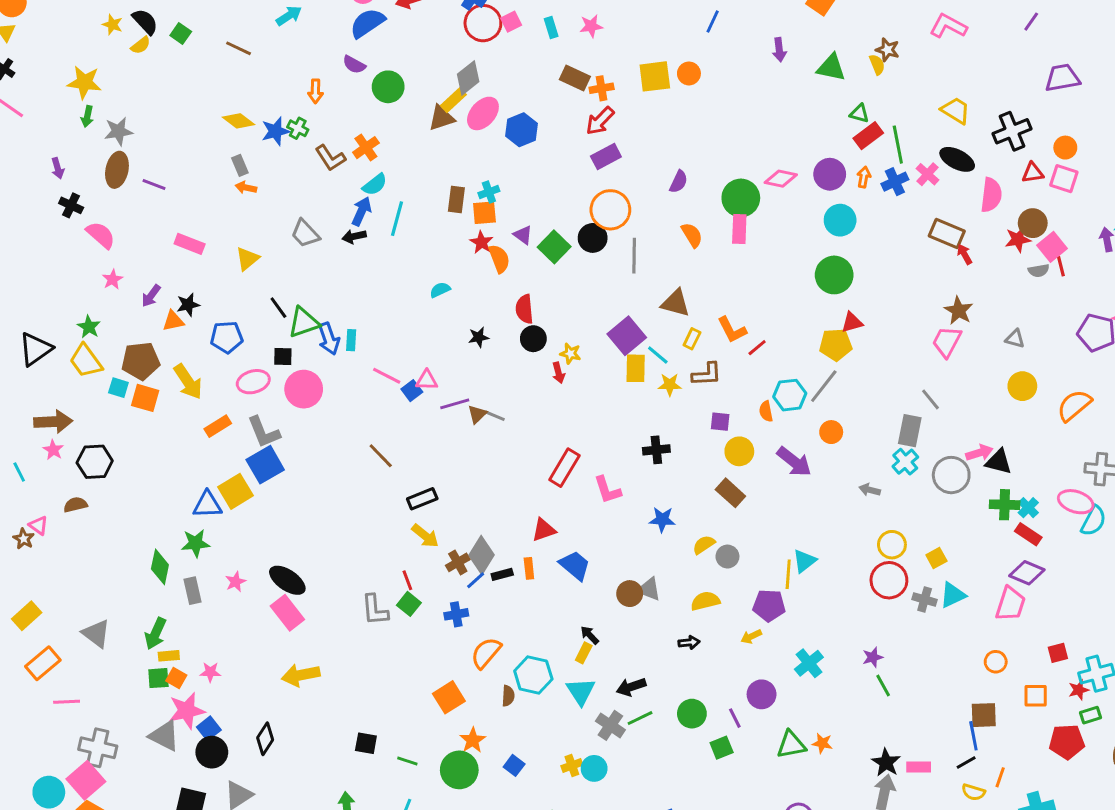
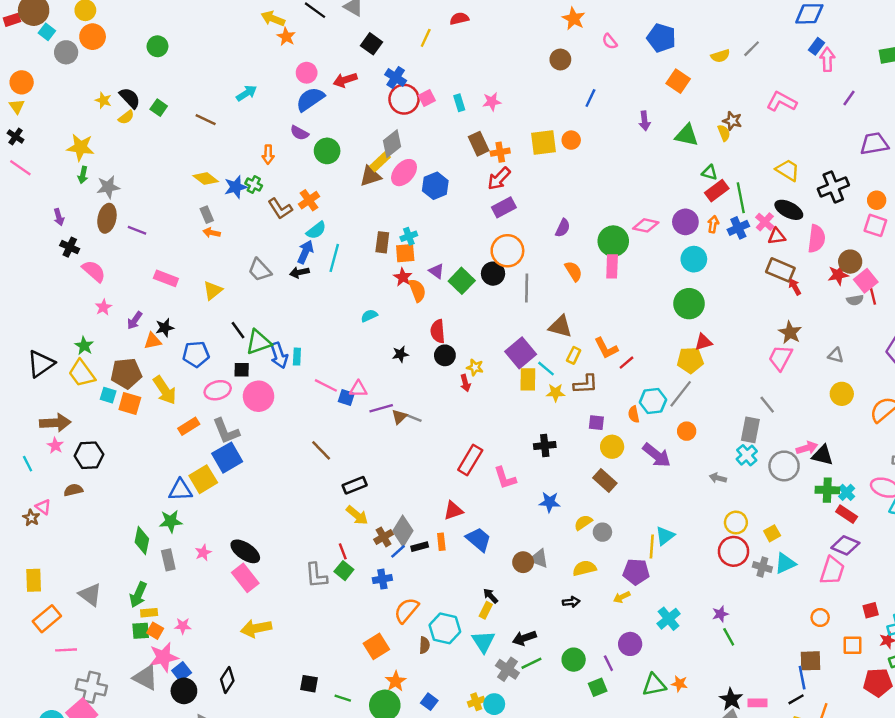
brown rectangle: (575, 78) -> (479, 144), turned 40
red triangle: (1033, 173) -> (777, 236), moved
blue square: (412, 391) -> (346, 397), turned -35
yellow rectangle: (27, 616) -> (34, 580), turned -50

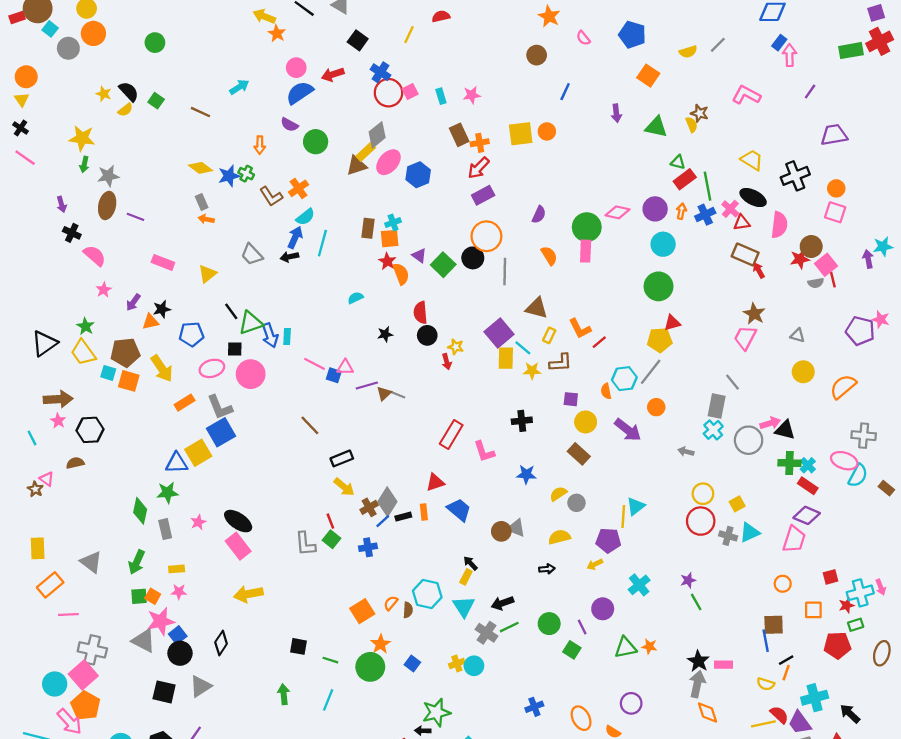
orange semicircle: (406, 610) -> (391, 603), moved, size x0.6
yellow rectangle: (149, 613) -> (177, 569), moved
green square: (598, 687) -> (572, 650), turned -36
black line: (796, 699) -> (786, 660), moved

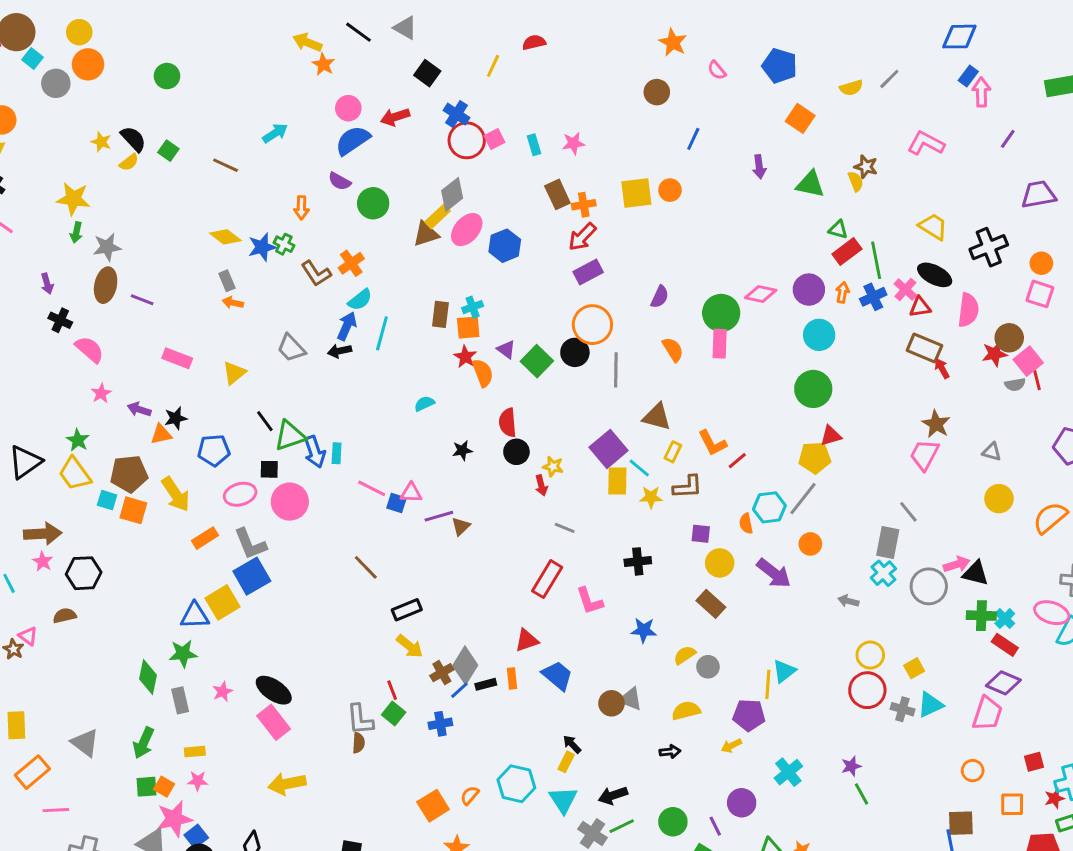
purple arrow: (133, 302) -> (139, 409), turned 72
gray line: (398, 395) -> (565, 528), moved
brown semicircle: (408, 610) -> (359, 743), moved

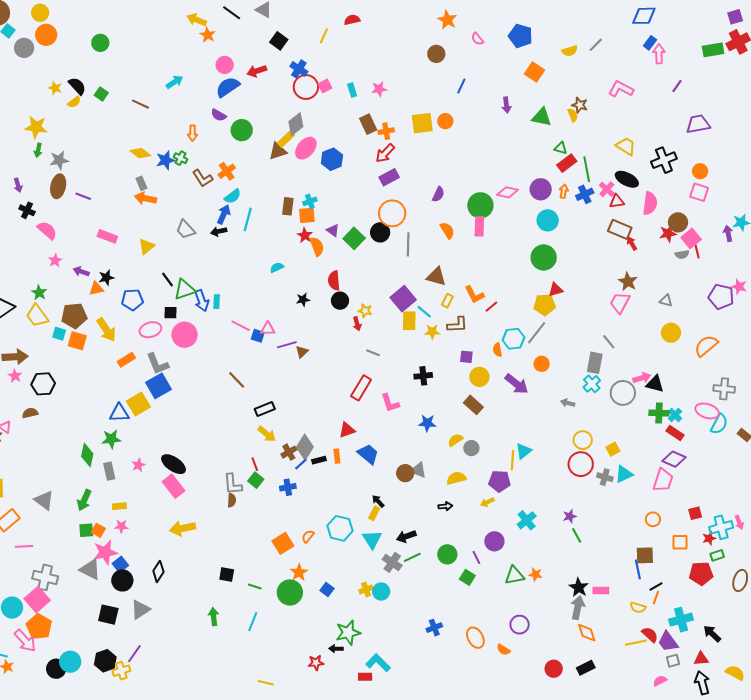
orange arrow: (233, 303) -> (145, 198), size x1.5

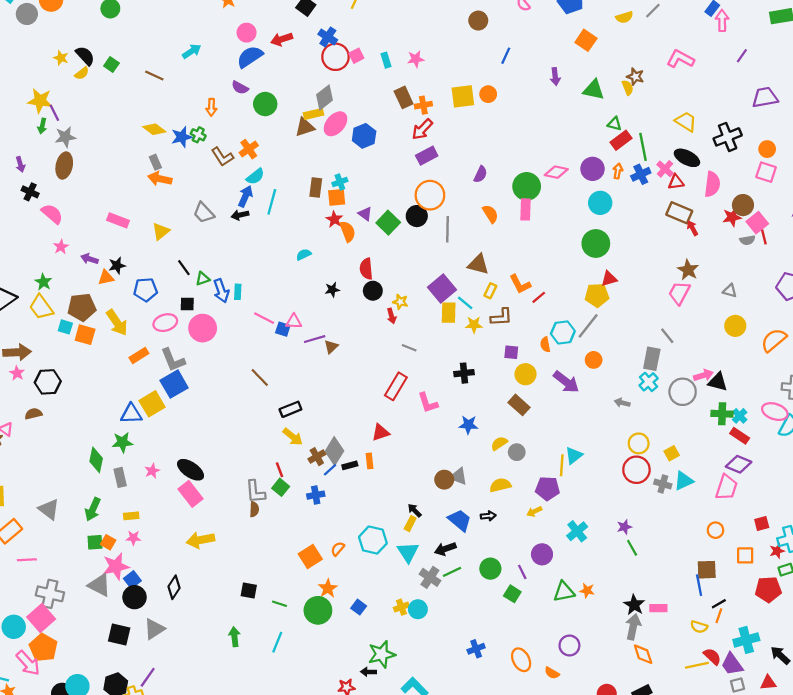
yellow rectangle: (286, 139) -> (314, 114), turned 30
purple line: (83, 196) -> (54, 113), moved, turned 42
green triangle: (185, 290) -> (203, 279), size x0.6
blue trapezoid: (368, 454) -> (460, 520), moved

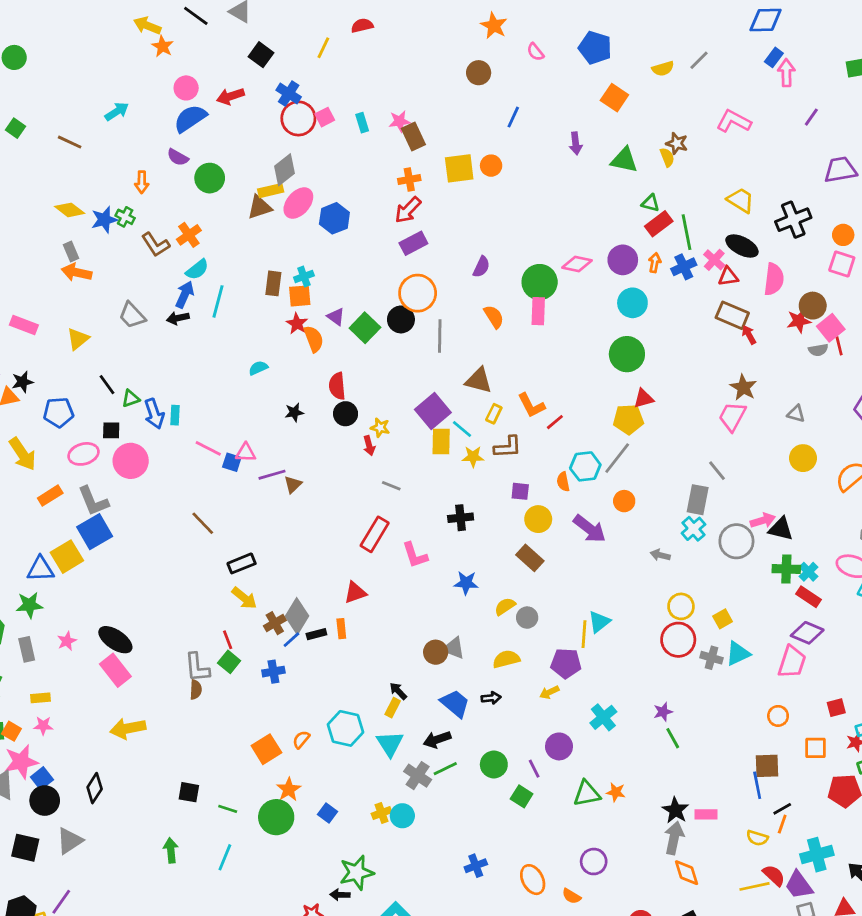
brown rectangle: (404, 97) -> (413, 136), moved

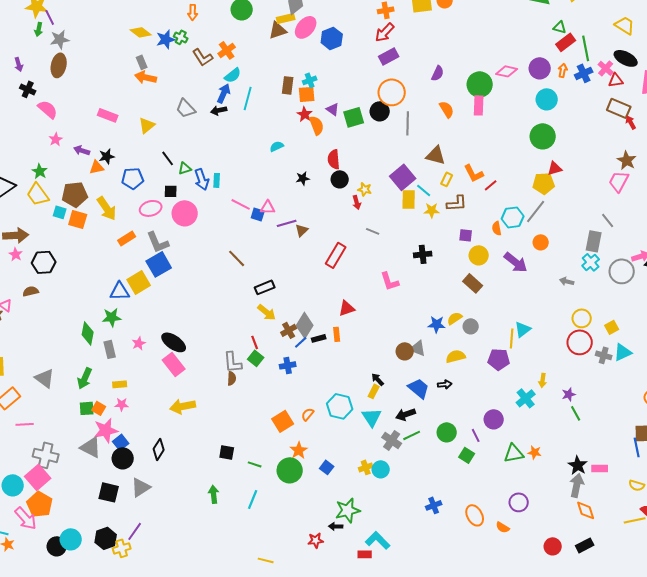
green square: (365, 328) -> (354, 117), turned 30
red rectangle: (375, 534) -> (336, 255), moved
blue star: (466, 583) -> (437, 324), moved
yellow arrow: (549, 692) -> (543, 380), moved, turned -56

